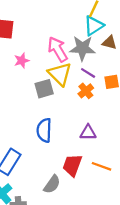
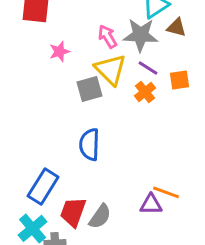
pink arrow: (58, 49) -> (107, 37), size x0.7
purple triangle: (88, 133) -> (151, 204), moved
red trapezoid: (72, 165) -> (73, 212), moved

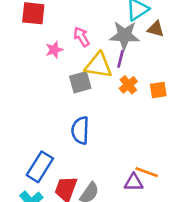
pink arrow: (107, 37) -> (82, 37), moved
purple line: (148, 68) -> (121, 59), moved, turned 72
yellow triangle: (110, 69) -> (98, 65), turned -36
orange square: (179, 80) -> (158, 90), moved

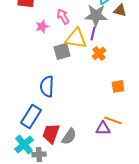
orange square: (158, 90) -> (118, 86), moved
blue semicircle: (80, 130) -> (47, 86), moved

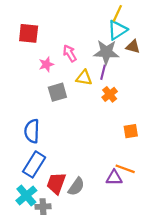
yellow triangle: (76, 38) -> (84, 78), size x0.7
gray square: (62, 51) -> (57, 92), moved
blue semicircle: (47, 86) -> (32, 131), moved

